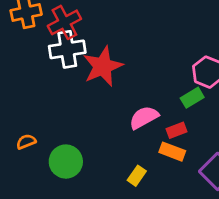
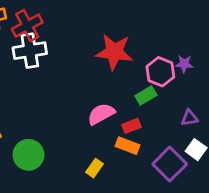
red star: (103, 66) -> (114, 52), moved, turned 30

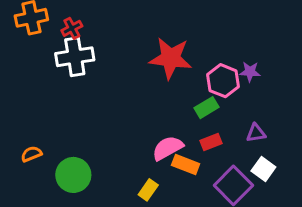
red cross: (27, 26) -> (72, 28), size x0.6
pink semicircle: (101, 114) -> (168, 148), moved
red rectangle: (131, 126) -> (211, 142), moved

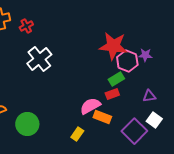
white cross: (75, 57) -> (39, 59), moved, turned -30
red star: (171, 58) -> (113, 46), moved
red rectangle: (211, 142) -> (112, 94), moved

